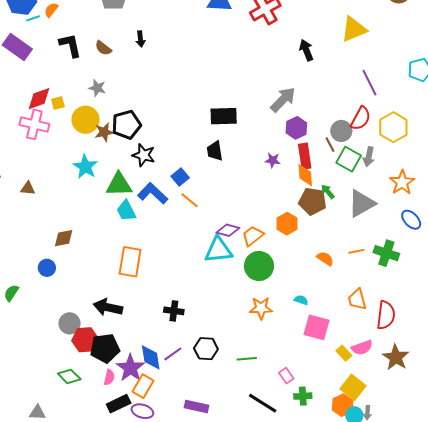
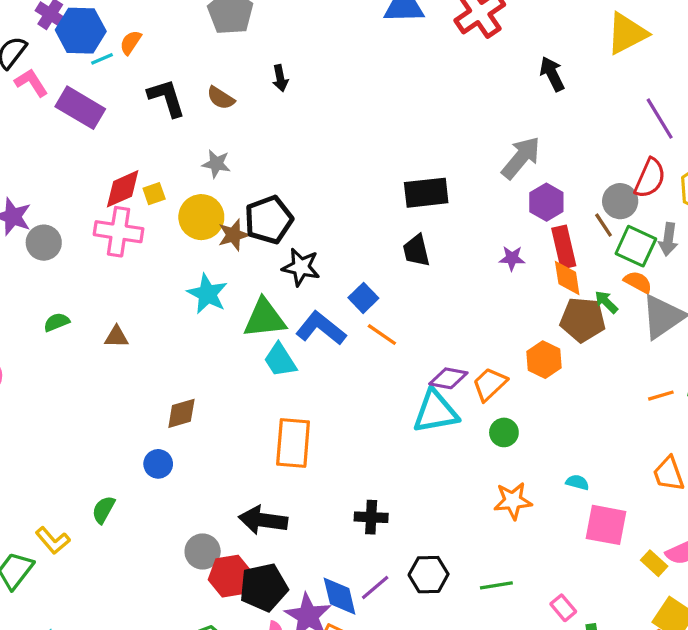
orange semicircle: (325, 259) -> (638, 282), moved
green circle: (259, 266) -> (504, 432), size x0.6

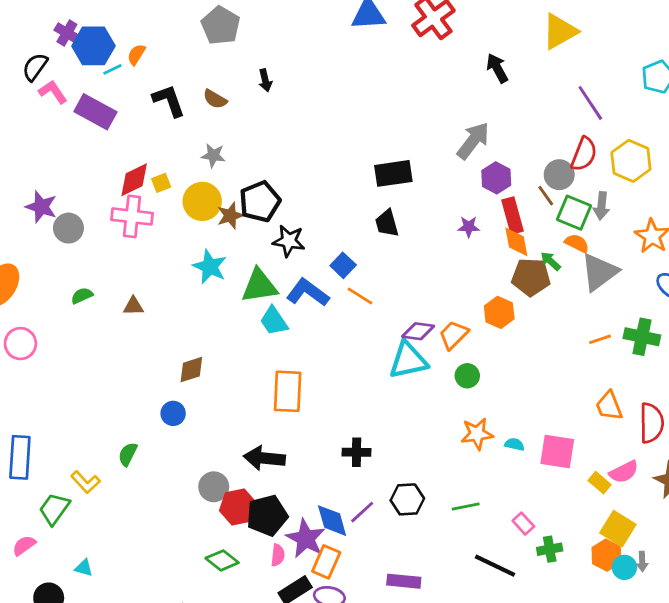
cyan semicircle: (577, 482) -> (514, 444), moved

